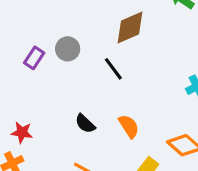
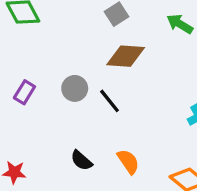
brown diamond: (130, 28) -> (126, 56), turned 30
gray circle: (68, 49) -> (75, 88), moved

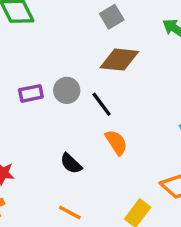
purple rectangle: (24, 92) -> (31, 93), moved, turned 45
orange semicircle: (128, 162) -> (116, 142), moved

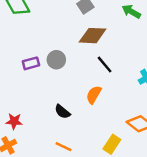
black line: (102, 104) -> (105, 65), moved
orange semicircle: (116, 142) -> (94, 95), turned -114

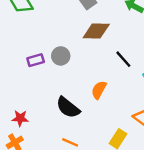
black line: (105, 65) -> (123, 59), moved
black semicircle: (62, 112) -> (68, 107), size x1.5

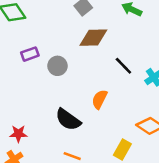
purple rectangle: (36, 60) -> (30, 54), moved

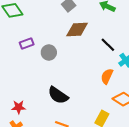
black line: (123, 66) -> (108, 45), moved
orange semicircle: (99, 99) -> (107, 76), moved

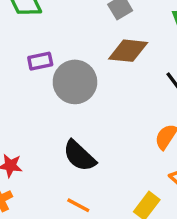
gray circle: (49, 53) -> (75, 82), size x1.6

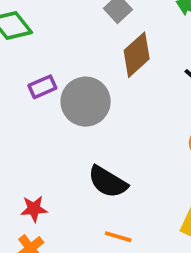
brown diamond: (128, 51) -> (137, 55), turned -36

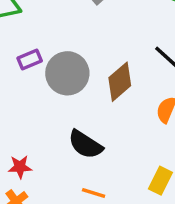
brown diamond: (137, 55) -> (120, 82), moved

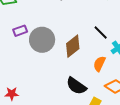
black semicircle: (85, 144) -> (76, 86), moved

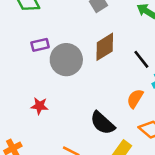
brown diamond: (73, 46) -> (105, 47), moved
red star: (12, 94) -> (39, 106), moved

